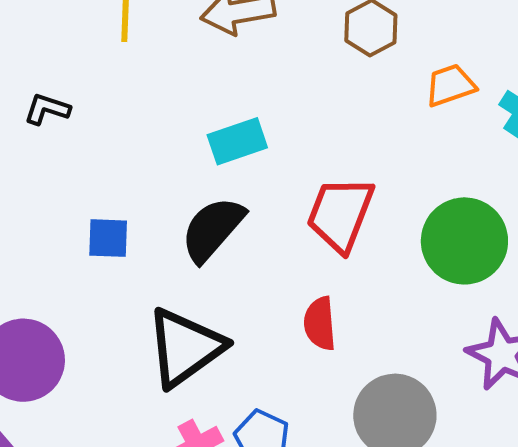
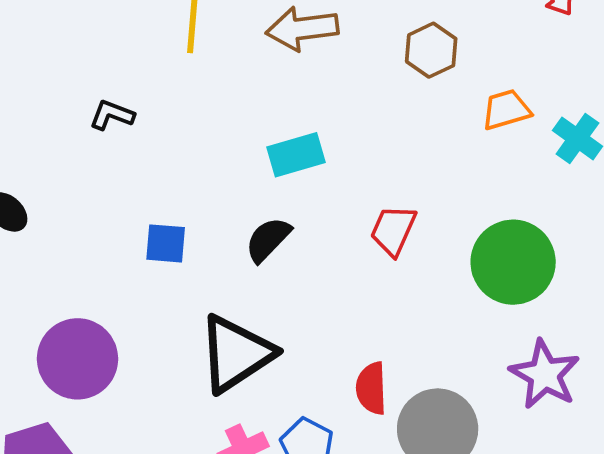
red trapezoid: (340, 214) -> (393, 230), size x0.7
black semicircle: (213, 229) -> (268, 240), size x0.7
red semicircle: (320, 324) -> (371, 388), moved

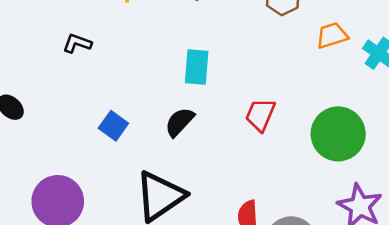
cyan rectangle: (296, 155) -> (197, 67), turned -68
blue square: (166, 243) -> (113, 126), turned 32

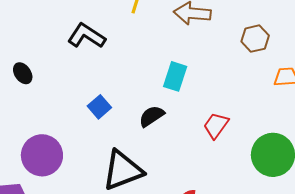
black L-shape: (77, 43) -> (86, 36), size x1.6

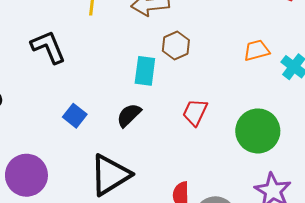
black L-shape: (86, 36) -> (48, 47), turned 45
brown hexagon: (255, 39) -> (176, 46), moved

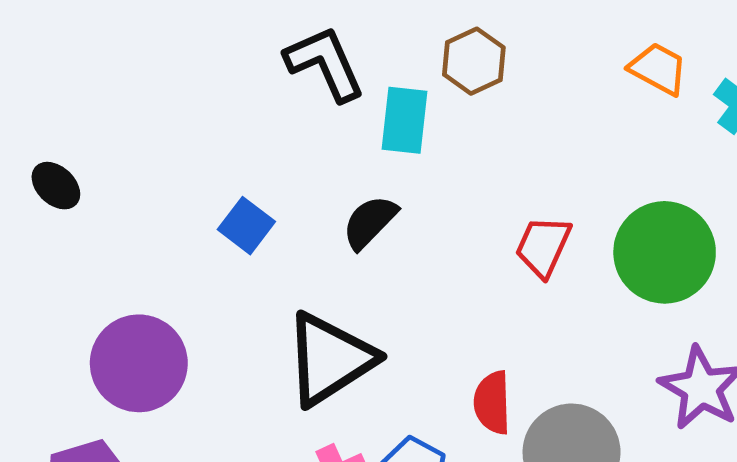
black L-shape: (48, 47) -> (325, 63), moved
orange trapezoid: (257, 50) -> (658, 69), turned 44
red trapezoid: (195, 112) -> (543, 246), moved

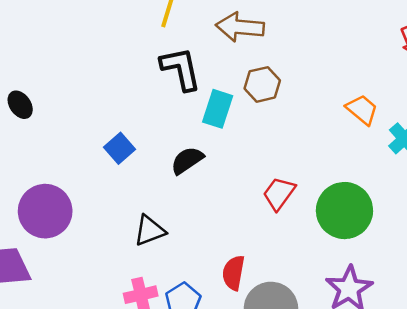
black triangle: (330, 359) -> (150, 230), size x0.6

